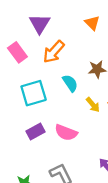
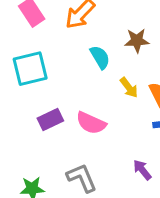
cyan square: (34, 93) -> (30, 69), moved

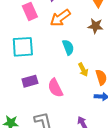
brown star: (137, 41) -> (95, 26), moved
pink semicircle: (91, 123) -> (55, 88), turned 30

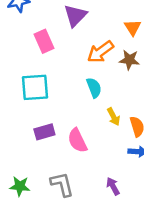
orange arrow: (60, 18) -> (100, 52), moved

